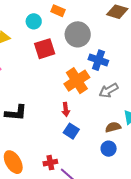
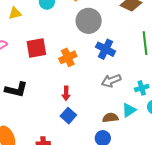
red square: (45, 49) -> (36, 48), moved
orange cross: (77, 81) -> (68, 57), moved, size x0.7

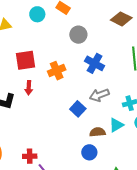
gray circle: (89, 21) -> (78, 35), size x0.7
red arrow: (66, 93) -> (29, 88), moved
blue square: (68, 116) -> (78, 109), moved

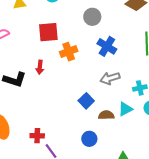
red square: (25, 60) -> (48, 32), moved
blue square: (78, 109) -> (86, 101), moved
blue circle: (89, 152) -> (89, 139), moved

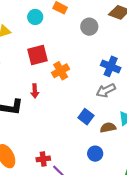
gray circle: (92, 17) -> (89, 27), moved
blue cross: (107, 46) -> (111, 66), moved

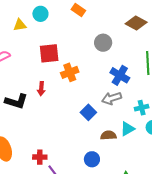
cyan circle: (35, 17) -> (40, 14), moved
gray circle: (89, 27) -> (103, 43), moved
blue square: (86, 117) -> (88, 112), moved

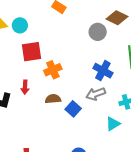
cyan circle: (40, 14) -> (20, 25), moved
gray circle: (103, 43) -> (98, 32), moved
brown semicircle: (108, 135) -> (53, 99), moved

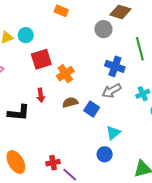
cyan triangle: (113, 124) -> (113, 133), moved

